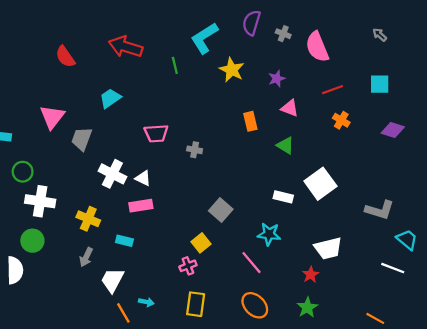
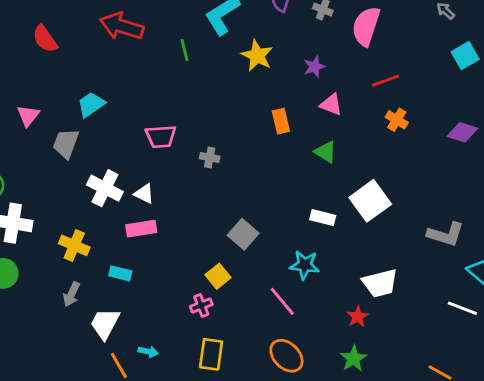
pink semicircle: (317, 47) -> (366, 26), turned 40
cyan square: (380, 84) -> (465, 56), moved, turned -30
cyan trapezoid: (110, 98) -> (91, 104), moved
pink triangle: (52, 117) -> (28, 116), size x0.7

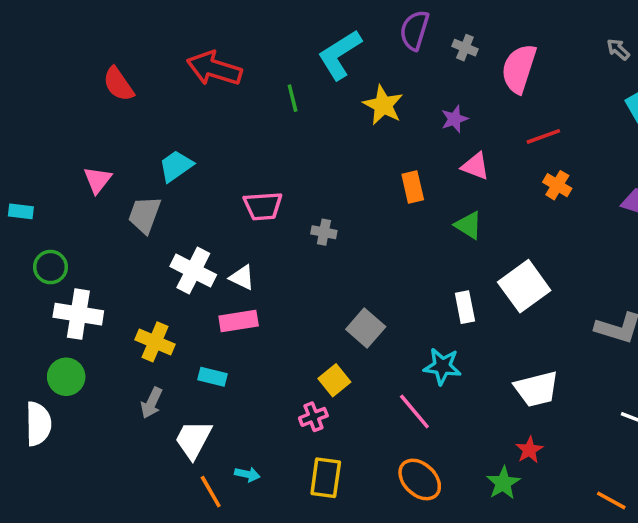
white rectangle: (323, 218) -> (465, 307), turned 65
red star: (358, 317) -> (529, 450), moved

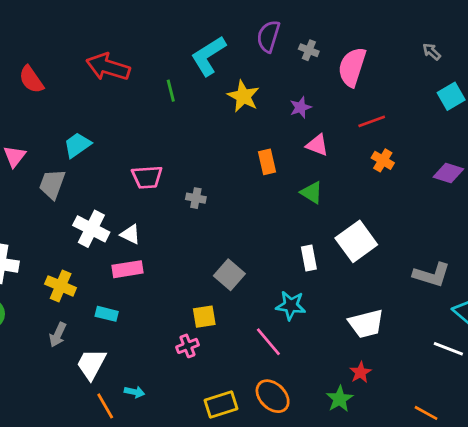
yellow square: (334, 380) -> (204, 317), turned 30
yellow rectangle: (326, 478) -> (221, 405), moved, turned 64

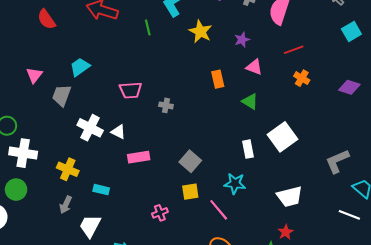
pink rectangle: (128, 269) -> (139, 157), moved
gray L-shape: (432, 275) -> (337, 161), turned 140
yellow square: (204, 317) -> (190, 192), moved

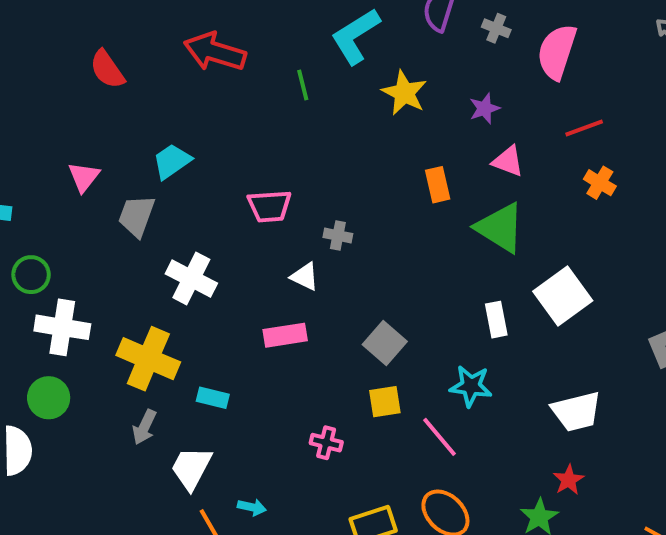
green triangle: (250, 101) -> (500, 228), size x1.6
white triangle: (118, 132) -> (305, 277), moved
yellow cross: (68, 169) -> (148, 359), size x1.4
pink cross: (160, 213) -> (326, 443), turned 35

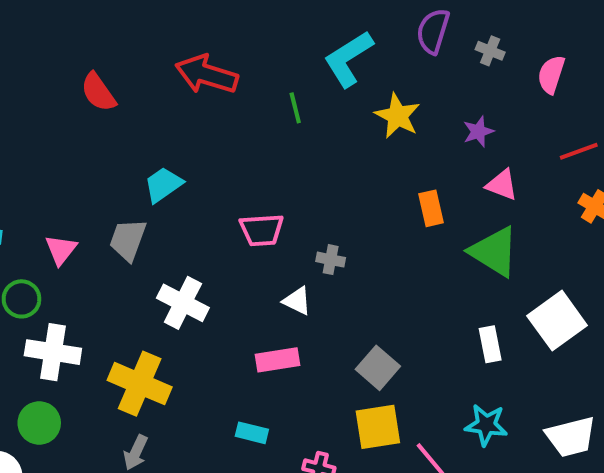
pink semicircle: (557, 52) -> (551, 74), size x0.7
pink triangle: (84, 177) -> (61, 250), moved
cyan star: (471, 386) -> (486, 425), moved
cyan rectangle: (213, 398) -> (252, 433), moved
yellow square: (385, 402) -> (378, 427), size x1.4

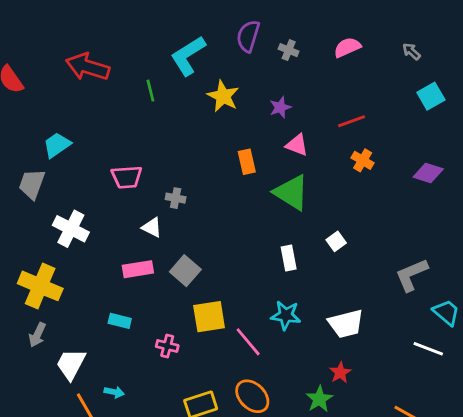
pink semicircle: (551, 74) -> (347, 47), moved, turned 48
white square: (557, 321) -> (336, 241), size x0.5
gray square: (378, 368) -> (185, 271), moved

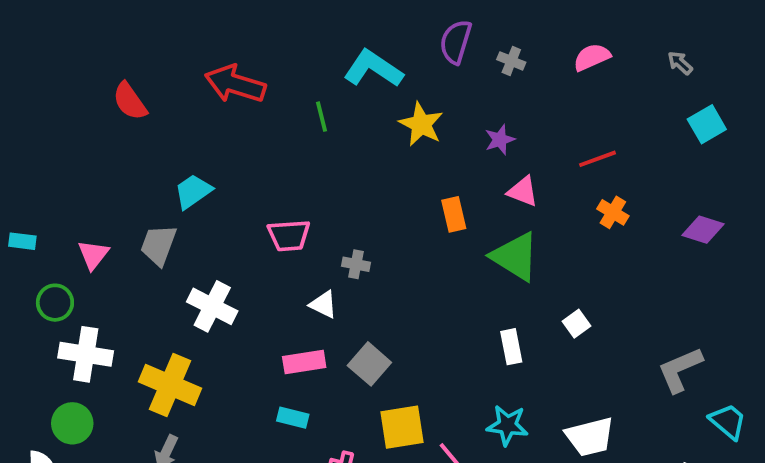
cyan L-shape: (188, 56) -> (373, 69), turned 66
cyan rectangle: (120, 321) -> (293, 418), moved

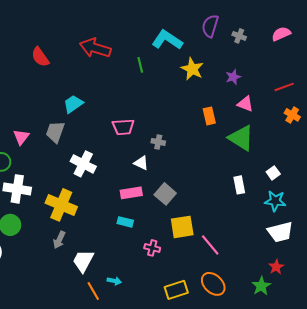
cyan star: (507, 425) -> (275, 201), moved

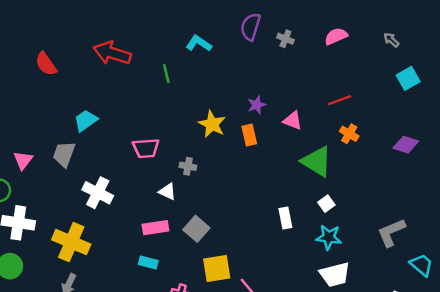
cyan L-shape: (167, 40) -> (199, 43), size x0.7
yellow star: (192, 69) -> (212, 124), moved
purple star: (233, 77) -> (257, 105), moved
green triangle: (241, 138) -> (317, 161), moved

